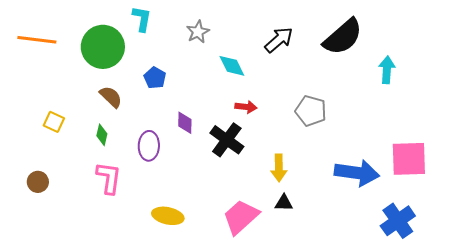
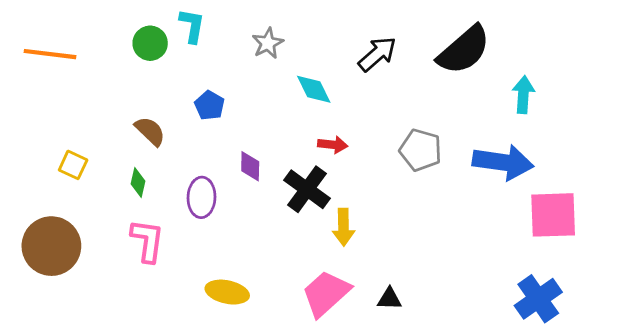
green circle: (103, 47) -> (150, 43), moved, size x0.6
yellow arrow: (279, 168) -> (343, 227), moved
blue arrow: (357, 173) -> (503, 162), moved
brown circle: (38, 182) -> (51, 246), size x2.0
black triangle: (284, 203) -> (389, 299), moved

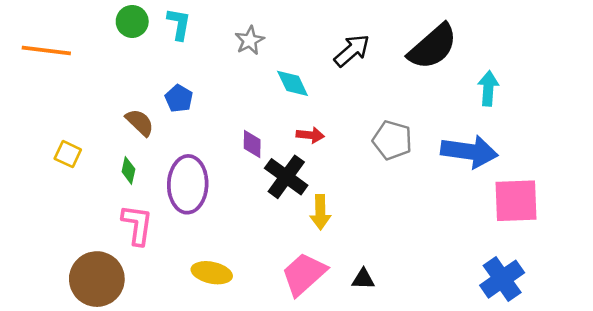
green circle: (150, 43) -> (132, 21), moved
blue pentagon: (210, 105) -> (179, 98), moved
purple diamond: (250, 166) -> (252, 144), moved
purple ellipse: (201, 197) -> (188, 184), size x1.5
brown circle: (51, 246) -> (97, 279), moved

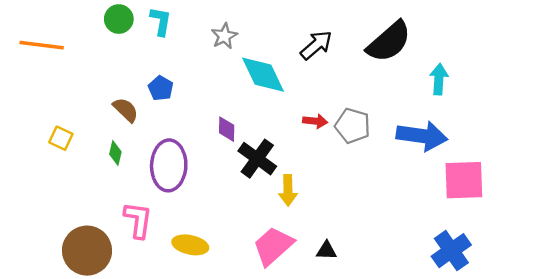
cyan diamond: (293, 83) -> (263, 75), size x1.5
red arrow: (310, 135) -> (315, 121), moved
pink L-shape: (137, 225) -> (138, 220), moved

